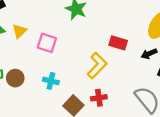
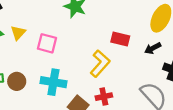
cyan cross: (51, 81) -> (53, 82), size x1.5

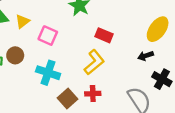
red rectangle: (120, 39) -> (104, 35), moved
brown circle: (17, 81) -> (15, 55), moved

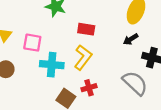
cyan cross: (48, 73) -> (52, 65), moved

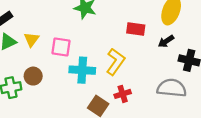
red rectangle: (86, 29) -> (136, 29), moved
gray semicircle: (135, 83) -> (172, 88), turned -36

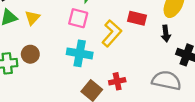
black arrow: (166, 41) -> (166, 33), turned -70
pink square: (61, 47) -> (78, 18), moved
yellow L-shape: (115, 62) -> (112, 33), moved

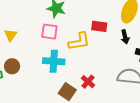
yellow L-shape: (112, 33) -> (79, 41), turned 45
red cross: (117, 81) -> (88, 82), turned -32

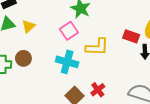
red rectangle: (99, 26) -> (131, 36), moved
pink square: (49, 32) -> (69, 31), turned 36

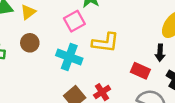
red rectangle: (131, 36) -> (140, 71), moved
brown circle: (23, 58) -> (30, 43), moved

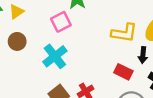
yellow L-shape: (105, 43) -> (124, 33), moved
cyan cross: (69, 57) -> (55, 56), turned 30

